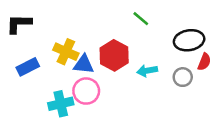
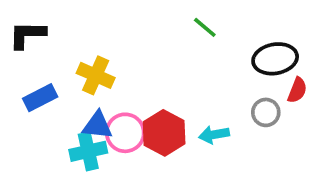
red hexagon: (114, 55) -> (164, 133), moved
blue triangle: (84, 64) -> (98, 125), moved
cyan arrow: (147, 71) -> (214, 135), moved

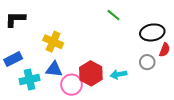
blue rectangle: (40, 98) -> (13, 59), moved
pink circle: (125, 133) -> (71, 85), moved
cyan cross: (88, 151) -> (30, 80), moved

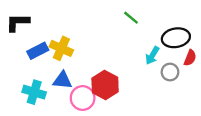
blue rectangle: (13, 59) -> (38, 51), moved
cyan arrow: (119, 74) -> (152, 55), moved, turned -49
cyan cross: (30, 80) -> (34, 92), turned 30

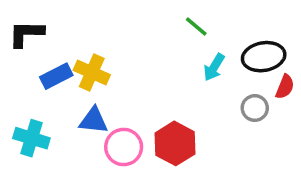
cyan arrow: (152, 55) -> (214, 67), moved
red hexagon: (105, 85) -> (175, 143), moved
cyan cross: (34, 92) -> (31, 138), moved

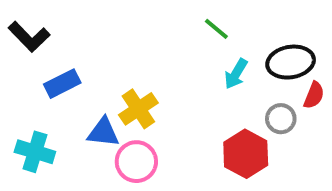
black L-shape: (26, 34) -> (29, 37), turned -135
yellow cross: (92, 73) -> (138, 109), moved, turned 32
red hexagon: (175, 143) -> (246, 154), moved

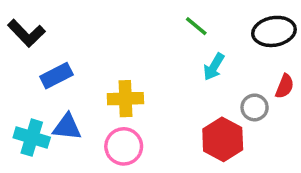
black ellipse: (291, 62) -> (274, 31), moved
yellow cross: (138, 109) -> (125, 99), turned 32
blue triangle: (103, 132) -> (67, 127), moved

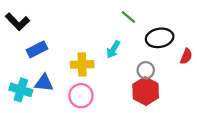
black ellipse: (274, 31) -> (160, 38), moved
cyan arrow: (214, 67) -> (113, 49), moved
gray circle: (255, 107) -> (146, 70), moved

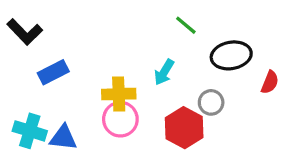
blue triangle: (44, 83) -> (63, 138), moved
red hexagon: (146, 91) -> (184, 128), moved
pink circle: (81, 96) -> (120, 119), moved

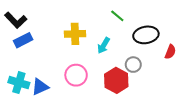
blue rectangle: (53, 72) -> (23, 40), moved
yellow cross: (119, 94) -> (75, 34), moved
blue triangle: (63, 138) -> (40, 87), turned -30

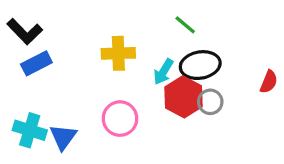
black ellipse: (146, 35) -> (200, 65), moved
red hexagon: (116, 80) -> (184, 97), moved
blue triangle: (40, 87) -> (63, 137), turned -30

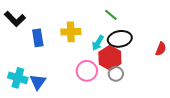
blue rectangle: (36, 63) -> (38, 38), moved, turned -72
gray circle: (210, 102) -> (116, 74), moved
pink circle: (120, 119) -> (87, 71), moved

